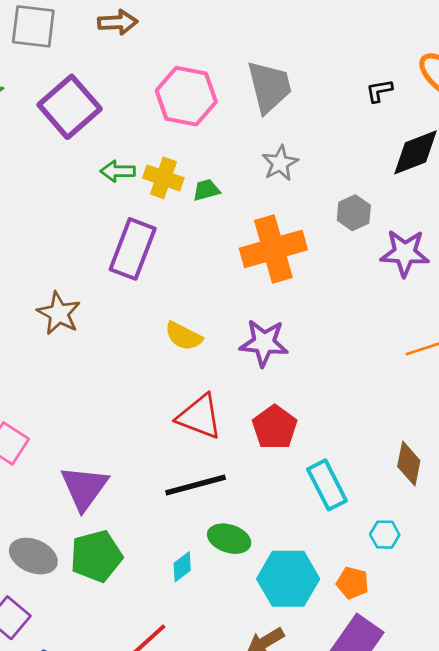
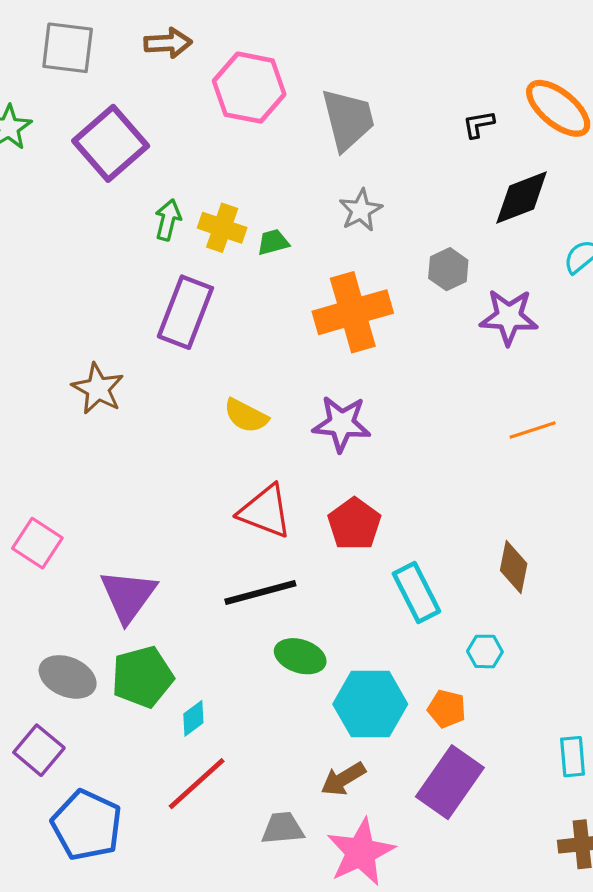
pink hexagon: (186, 96) -> (249, 88), moved
green arrow: (118, 171) -> (168, 220), turned 104
cyan diamond: (182, 567) -> (193, 718), moved

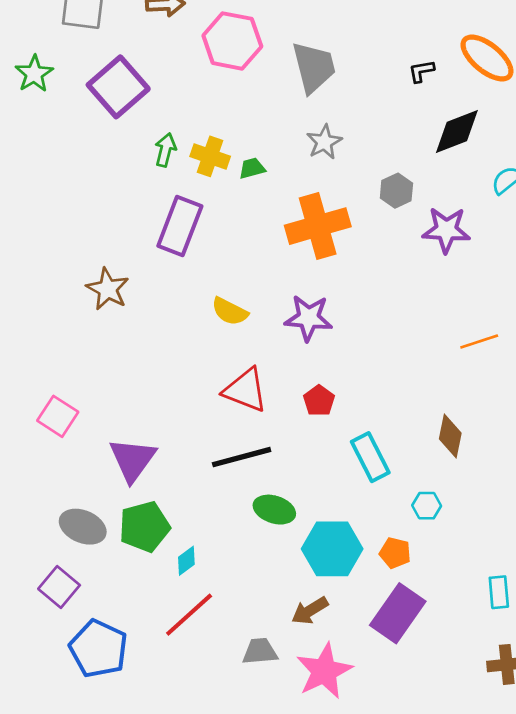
orange line: (533, 430) -> (479, 342), moved
red pentagon: (354, 524) -> (319, 401), size x0.7

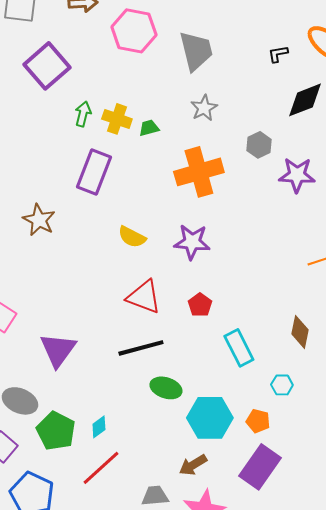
green pentagon: (144, 527) -> (56, 431), moved, turned -30

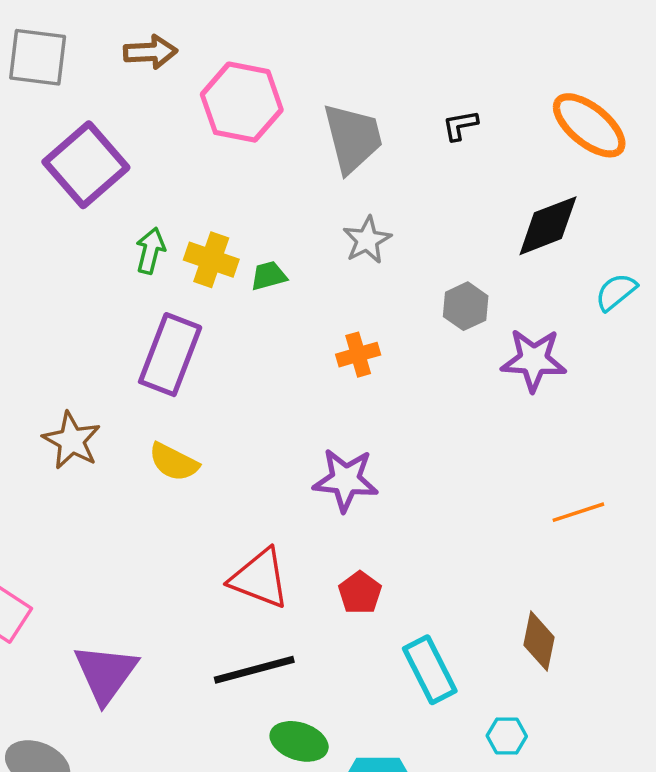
black L-shape: (278, 54) -> (460, 125), moved
orange cross: (199, 172) -> (358, 355), size x0.5
yellow semicircle: (132, 237) -> (174, 462), moved

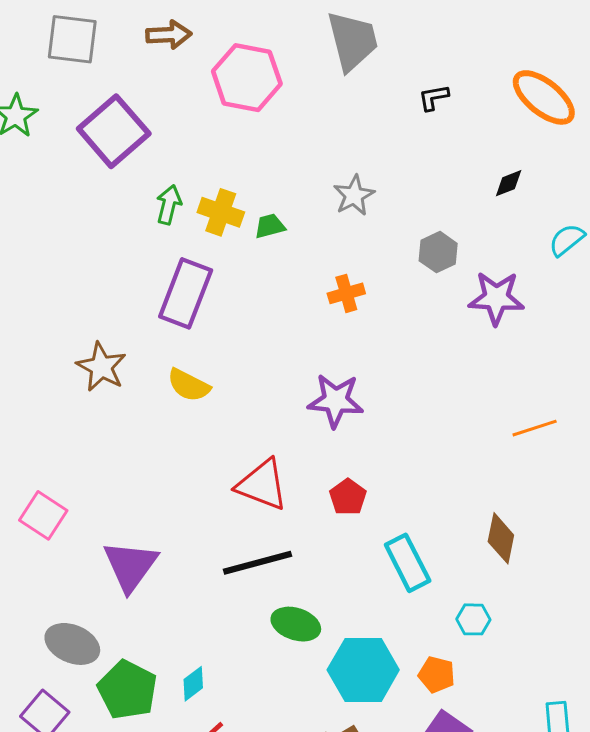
gray trapezoid: (353, 138) -> (352, 41), moved
black diamond: (548, 226) -> (509, 183), size x0.5

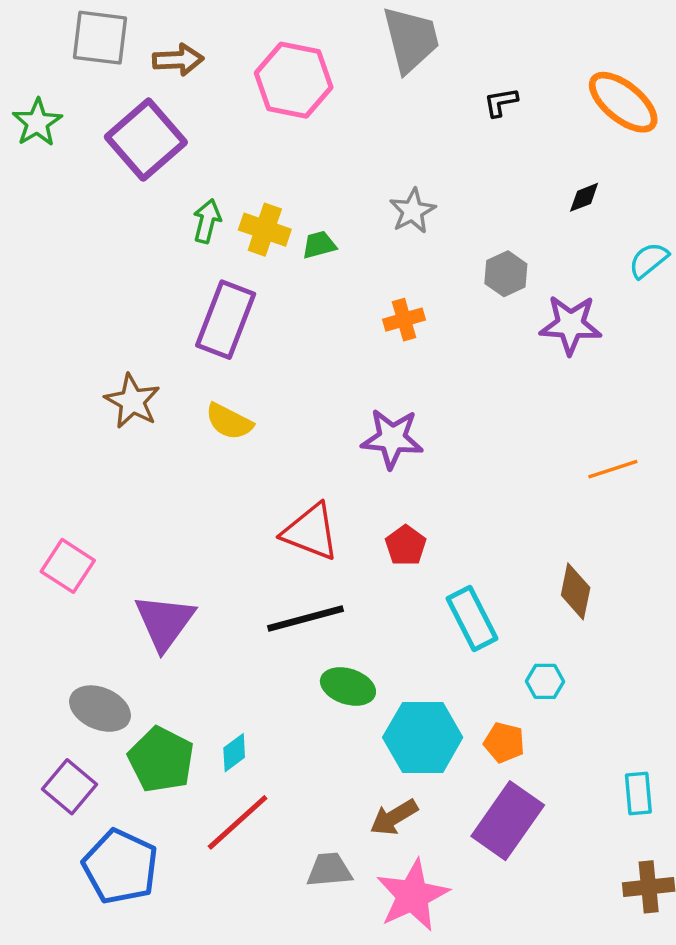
brown arrow: (169, 35) -> (178, 60), moved

